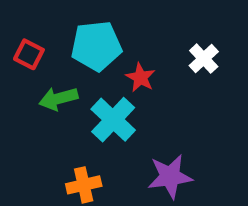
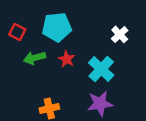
red star: (141, 78) -> (67, 59), moved
cyan cross: (113, 120) -> (101, 69), moved

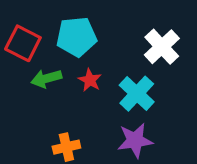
red square: (17, 32) -> (23, 43), size x1.5
white cross: (120, 34) -> (162, 47), size x1.5

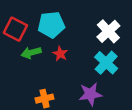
cyan cross: (137, 94) -> (106, 63), moved

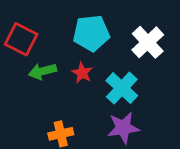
cyan pentagon: (51, 25) -> (91, 33), moved
cyan cross: (106, 63) -> (122, 88), moved

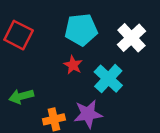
green arrow: (42, 71) -> (21, 96), moved
purple star: (123, 128) -> (88, 114), moved

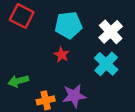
red square: (19, 35) -> (22, 16), moved
cyan cross: (108, 79) -> (106, 64), moved

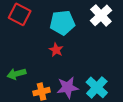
white cross: (111, 32) -> (101, 15), moved
cyan cross: (106, 64) -> (97, 87), moved

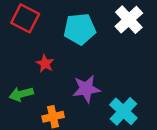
red star: (56, 50) -> (45, 64), moved
purple star: (68, 87) -> (86, 89), moved

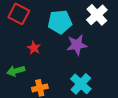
purple star: (86, 89) -> (77, 45), moved
cyan cross: (123, 111) -> (81, 84), moved

